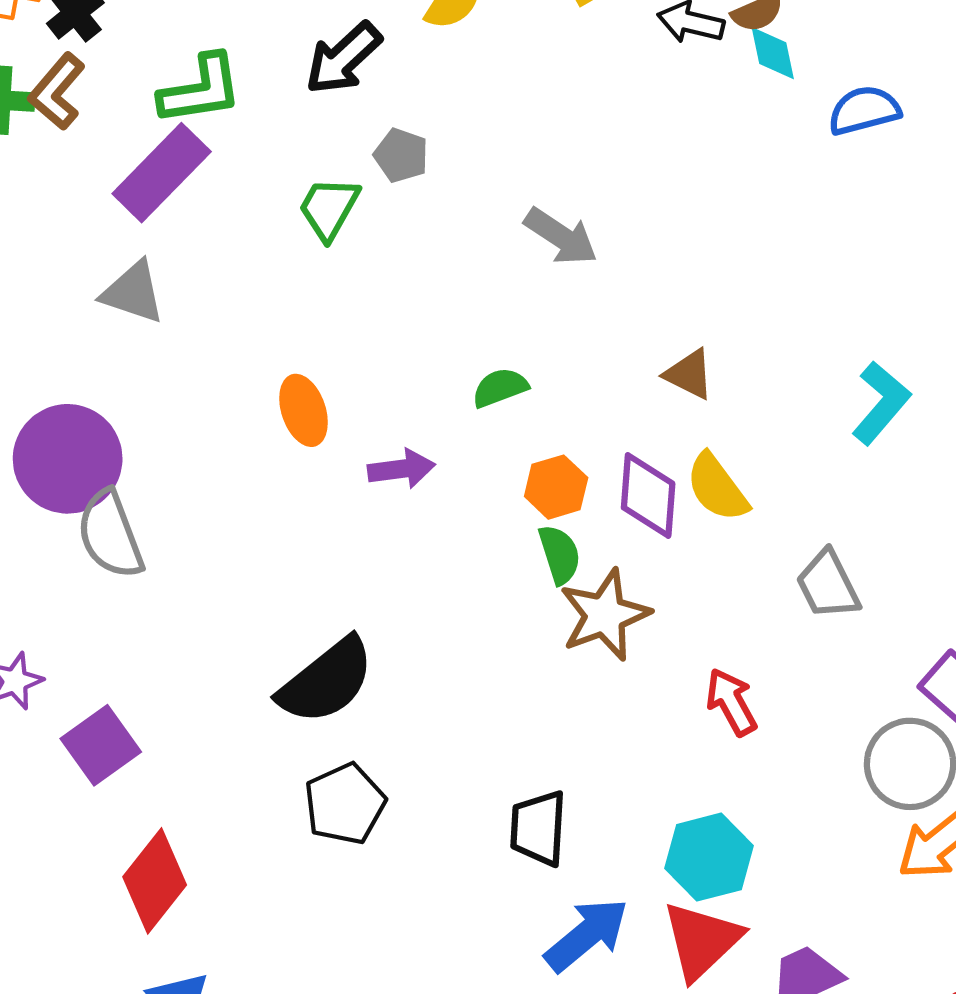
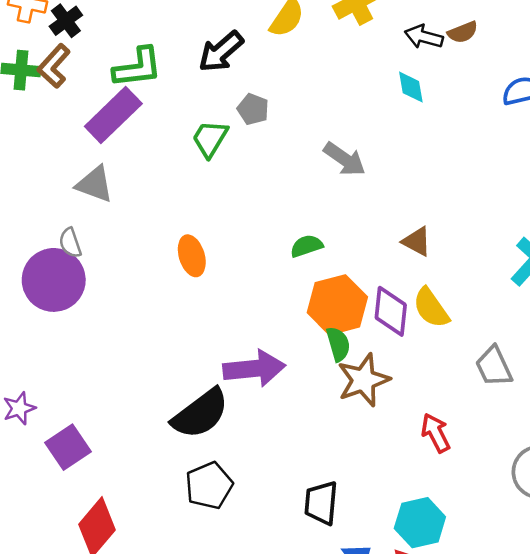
cyan diamond: (773, 53) -> (411, 87), moved
purple arrow: (401, 469) -> (254, 368), moved, size x1.6
orange hexagon: (556, 487) -> (337, 305), size x1.6
gray semicircle: (110, 534) -> (70, 243), moved, size x0.6

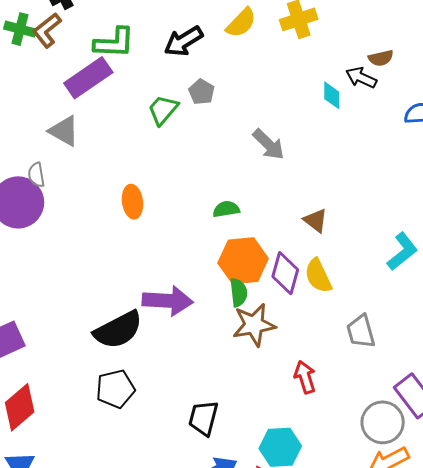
black arrow: (424, 37) -> (361, 78), moved

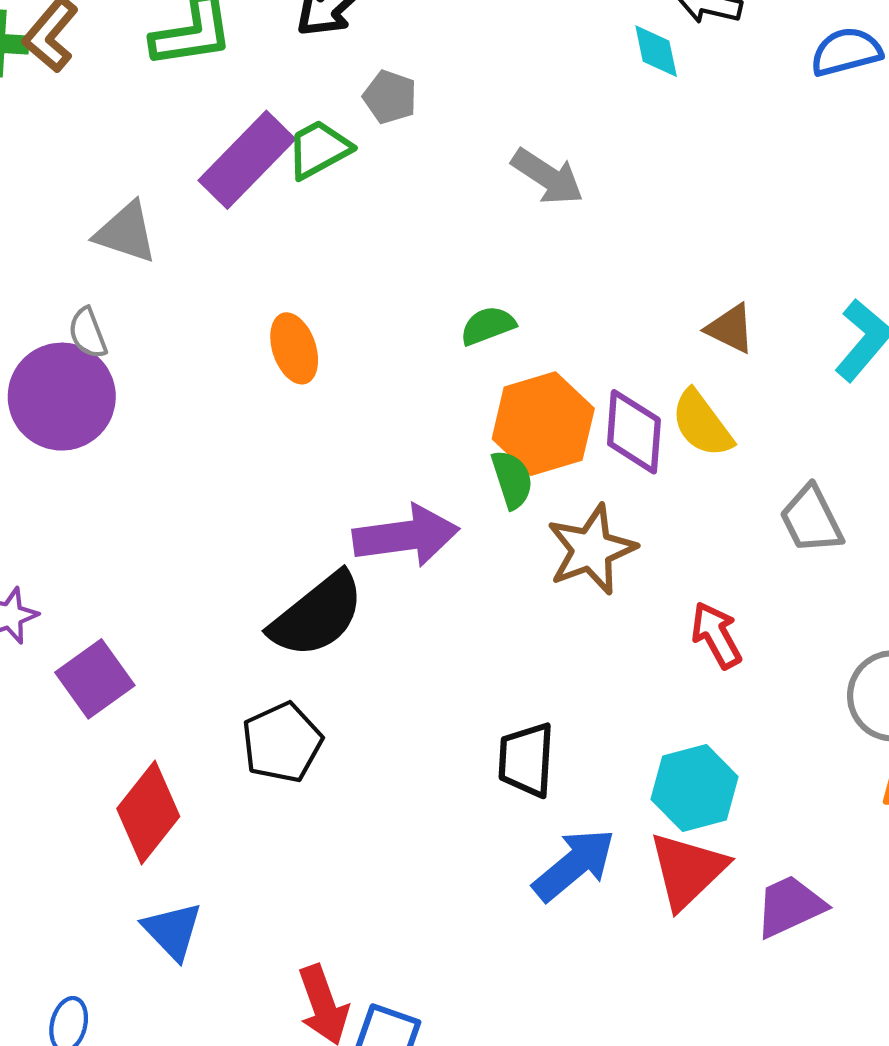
purple rectangle: (88, 78) -> (247, 160), moved
green trapezoid: (163, 110) -> (319, 149), turned 32
brown triangle: (316, 220) -> (730, 328), moved
green semicircle: (239, 292) -> (512, 479), moved
black pentagon: (115, 389) -> (282, 742), moved

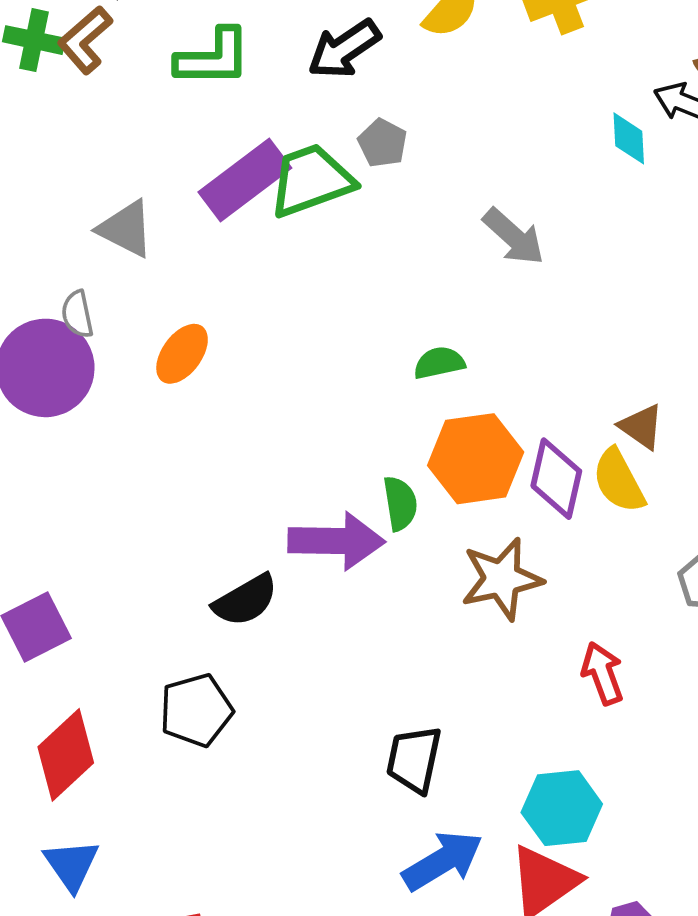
green trapezoid: (319, 149) -> (311, 180), size x1.4
brown triangle: (730, 328) -> (641, 427), moved
orange ellipse: (294, 348) -> (182, 354), moved, turned 46
green semicircle: (512, 479) -> (400, 503), moved
black semicircle: (317, 615) -> (245, 600), size x0.7

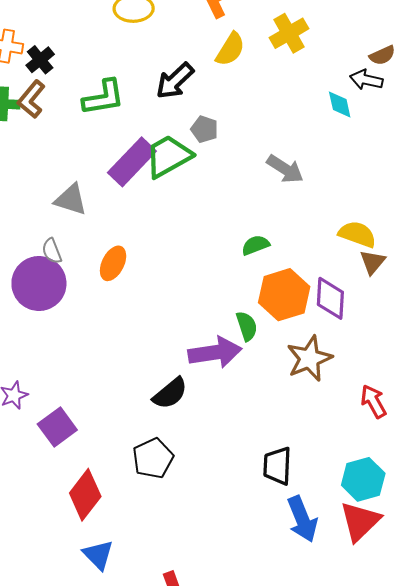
brown triangle: (641, 427) -> (373, 262), turned 44
yellow semicircle: (619, 481) -> (357, 234), moved, turned 147
blue arrow: (443, 861) -> (302, 519), turned 108

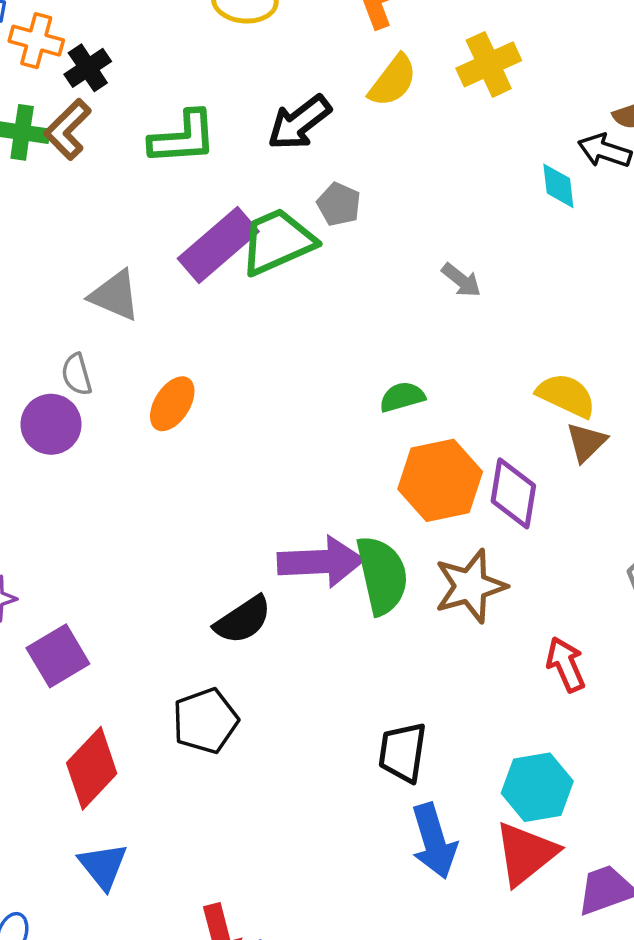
gray arrow: (285, 169) -> (461, 280), size x0.7
purple circle: (39, 283) -> (51, 424), size x0.7
green semicircle: (247, 326) -> (382, 575), moved, size x1.6

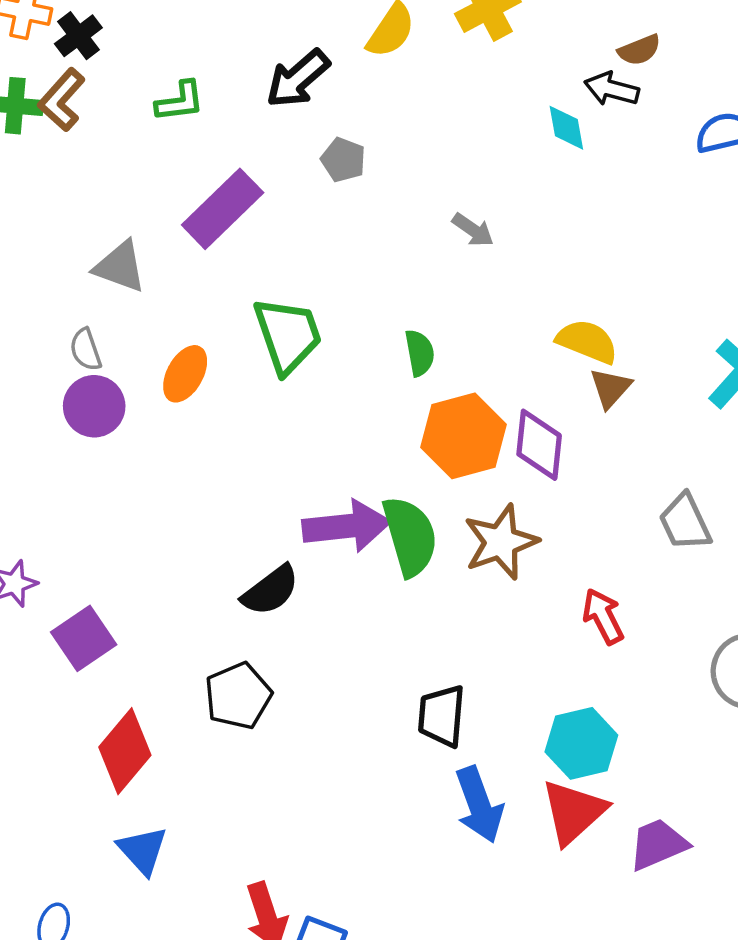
green L-shape: (183, 138) -> (180, 101), size x0.7
green trapezoid: (277, 242) -> (288, 335), moved, turned 98
green semicircle: (402, 397) -> (420, 353), turned 99
purple circle: (51, 424) -> (94, 406), moved

